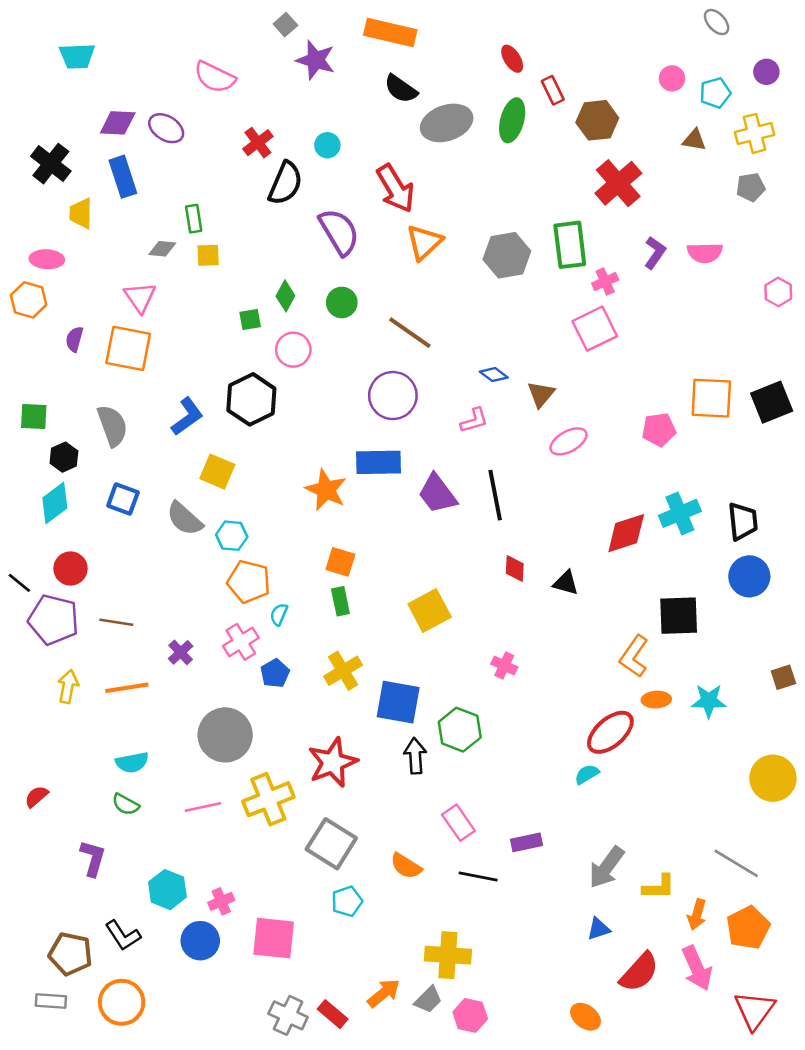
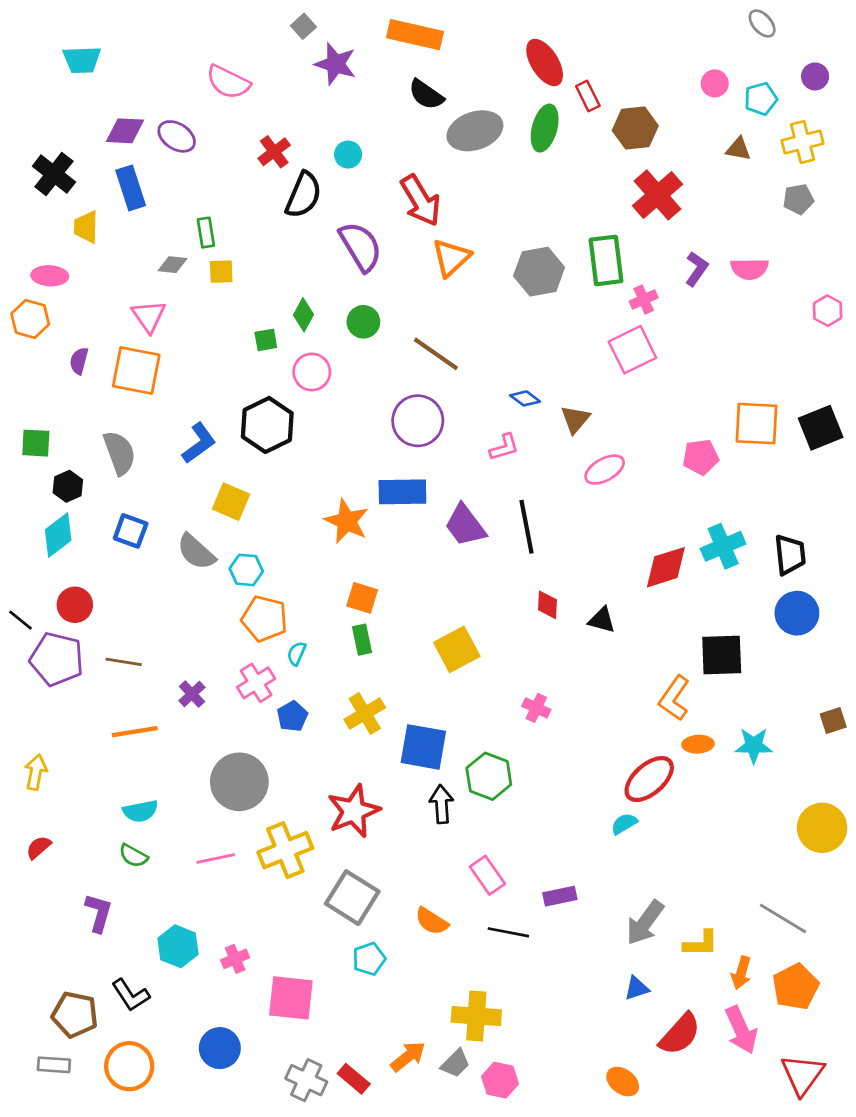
red ellipse: (512, 59) -> (545, 63), size x1.6
yellow arrow: (68, 686) -> (36, 772), moved
blue circle: (200, 941) -> (220, 1048), moved

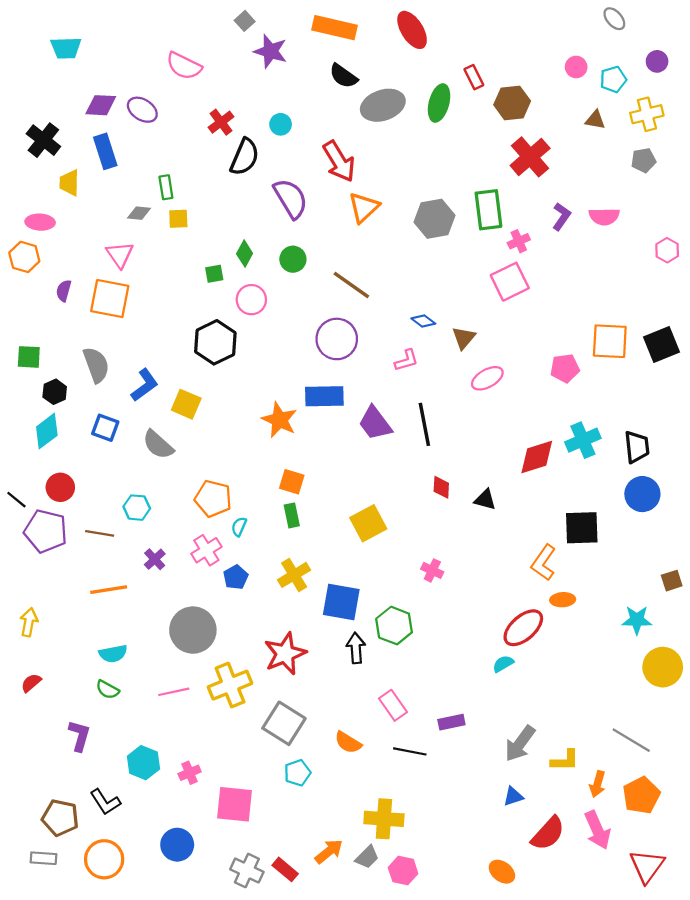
red ellipse: (545, 63) -> (412, 30), moved
blue L-shape: (199, 443) -> (145, 385), moved
cyan hexagon: (246, 570) -> (137, 508), moved
cyan star: (754, 746) -> (637, 620), moved

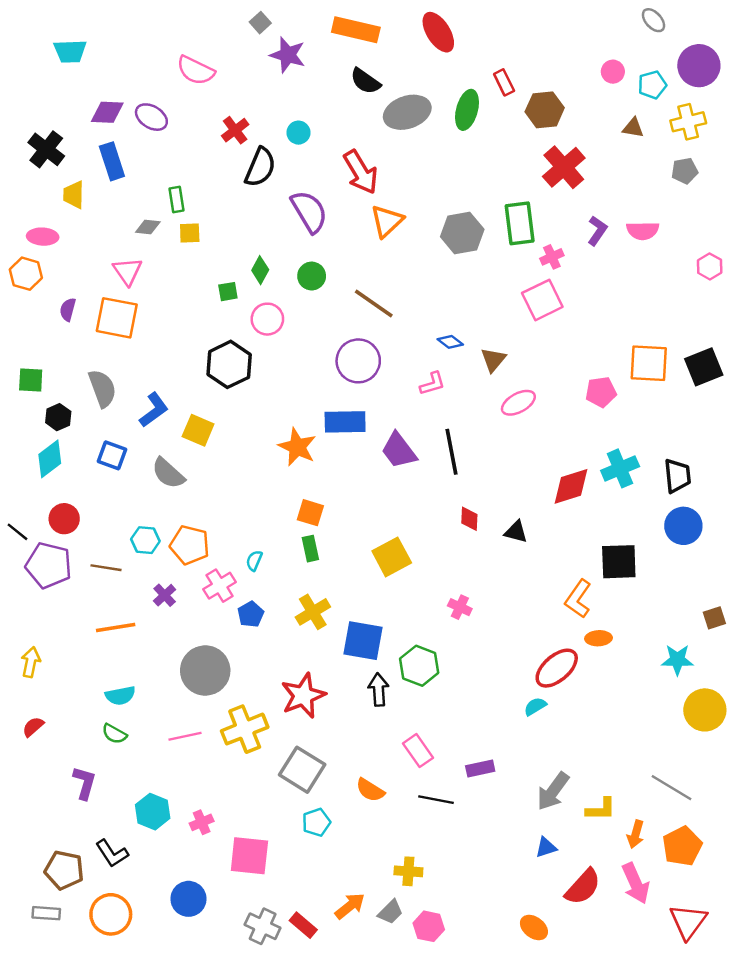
purple circle: (657, 61) -> (699, 66), size x1.8
orange pentagon: (213, 499) -> (190, 545), moved
yellow cross: (384, 819) -> (408, 871), size x0.7

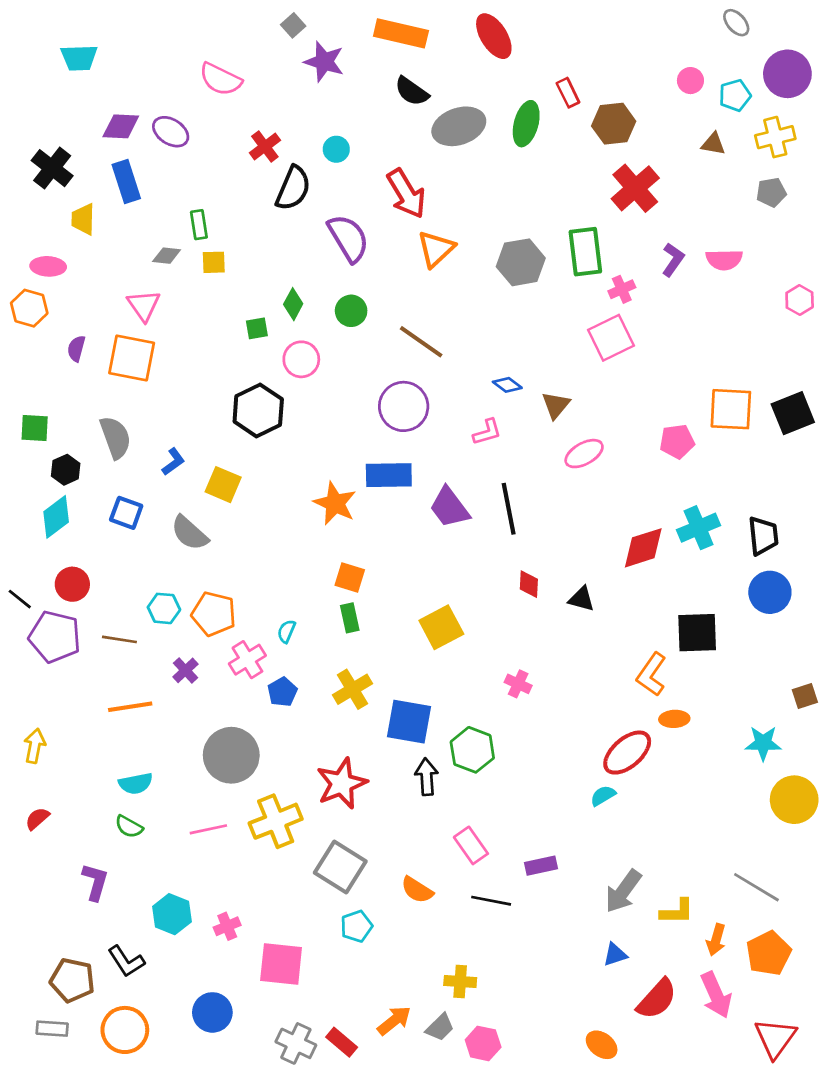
blue L-shape: (154, 410) -> (173, 462), size x0.7

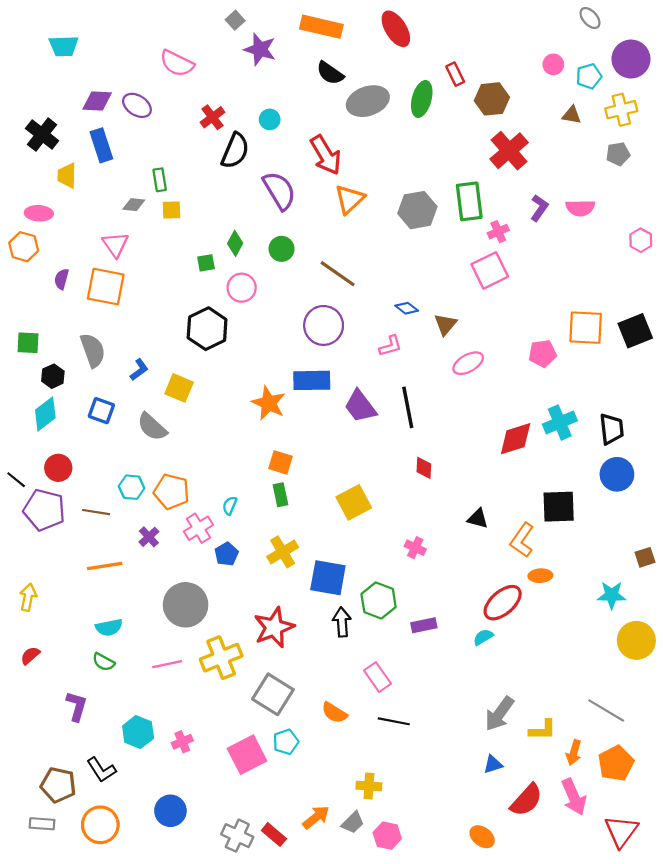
black triangle: (581, 599) -> (478, 519), moved
purple rectangle: (541, 866) -> (424, 625), moved
pink square: (281, 964) -> (247, 755), moved, turned -33

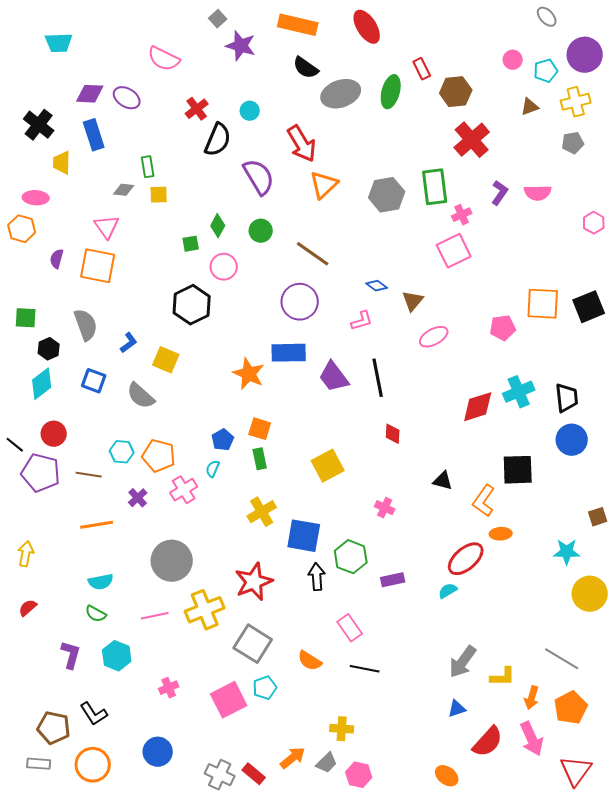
brown triangle: (572, 115) -> (530, 107), turned -30
blue pentagon: (227, 554) -> (223, 440), moved
cyan hexagon: (138, 732) -> (117, 656), moved

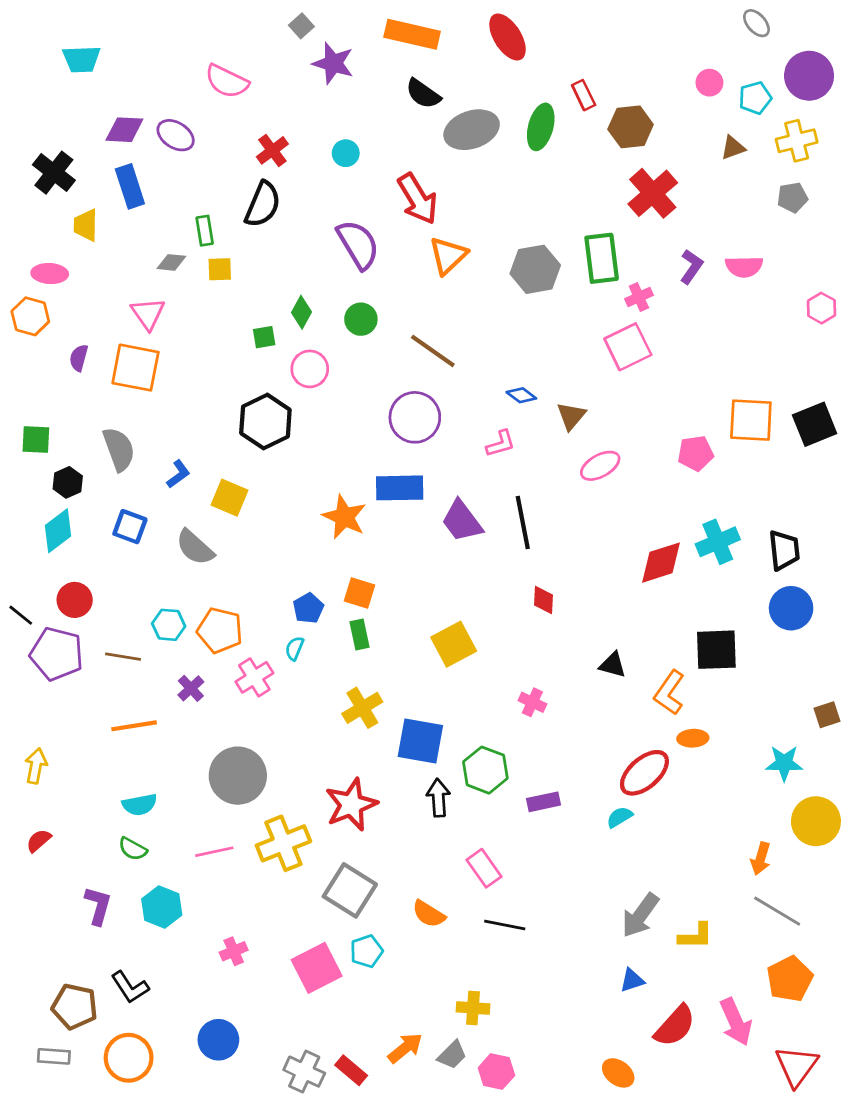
black semicircle: (218, 140) -> (263, 204), moved
orange arrow: (532, 698) -> (761, 859), moved

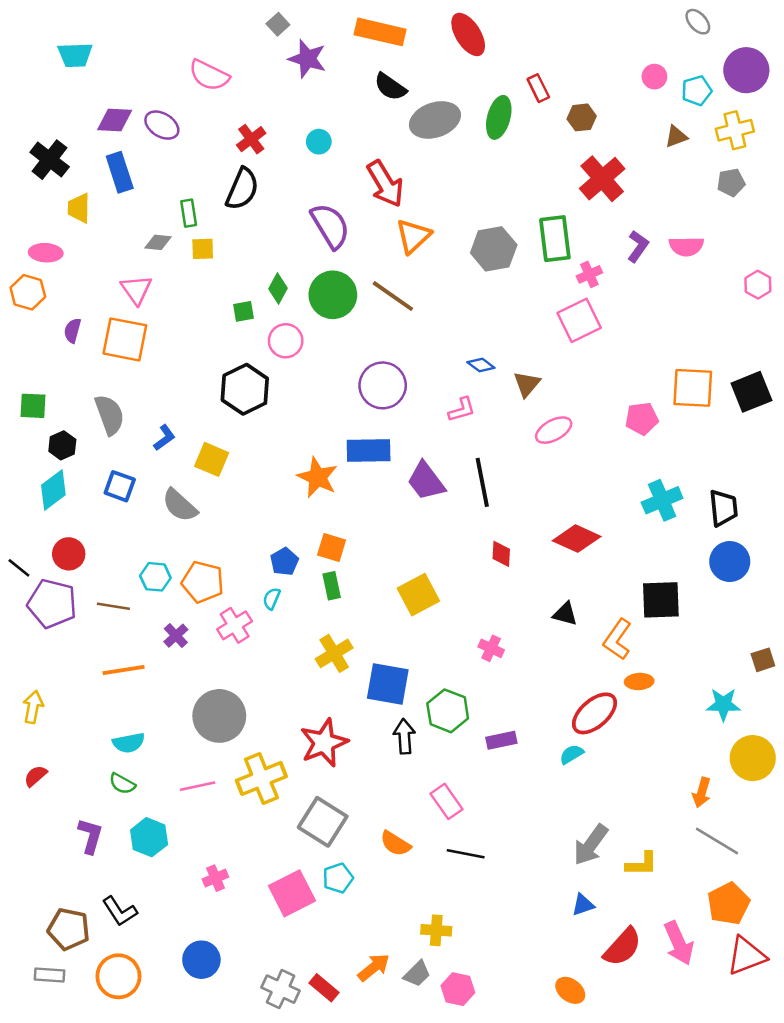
brown hexagon: (631, 127) -> (582, 117), size x0.7
green circle: (361, 319) -> (333, 295), size x1.6
brown line: (433, 351) -> (393, 296), moved
red diamond: (661, 563) -> (577, 539), moved, turned 42
red triangle: (797, 1066) -> (746, 956), moved, turned 33

